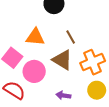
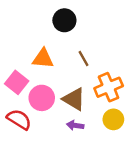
brown triangle: (62, 60) -> (74, 99), moved

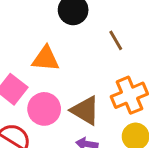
brown line: (84, 59) -> (116, 40), moved

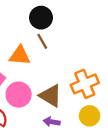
brown line: (116, 40) -> (42, 41), moved

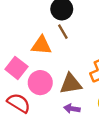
brown triangle: (50, 96) -> (71, 84), turned -40

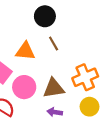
brown line: (63, 32) -> (54, 44), moved

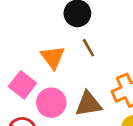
orange triangle: (25, 51) -> (53, 57), turned 48

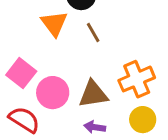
orange triangle: (53, 57) -> (54, 24), moved

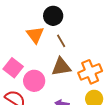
brown triangle: (93, 94) -> (61, 67), moved

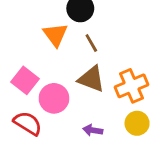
brown triangle: (61, 67) -> (91, 79), turned 30

